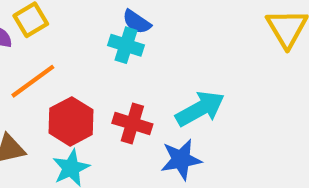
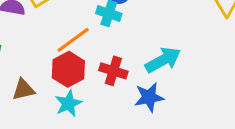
orange line: (33, 81) -> (73, 40), moved

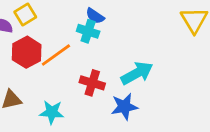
red hexagon: (68, 69) -> (27, 52), moved
cyan star: (68, 103) -> (52, 112), turned 30

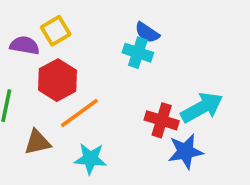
orange line: (56, 55) -> (79, 113), moved
red cross: (92, 83) -> (162, 120), moved

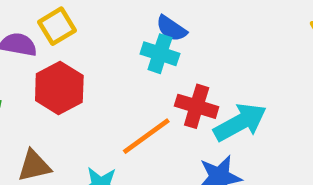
orange line: (79, 113) -> (146, 136), moved
red cross: (162, 120) -> (197, 106), moved

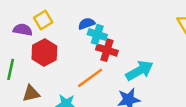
blue semicircle: (171, 29) -> (86, 24), moved, turned 126
red cross: (197, 106) -> (107, 50), moved

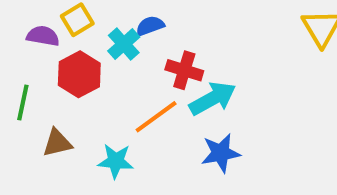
cyan cross: (97, 34) -> (124, 44), moved, turned 30
cyan arrow: (139, 71) -> (213, 99), moved

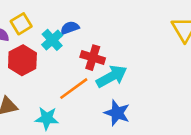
blue star: (221, 153) -> (117, 113), turned 30

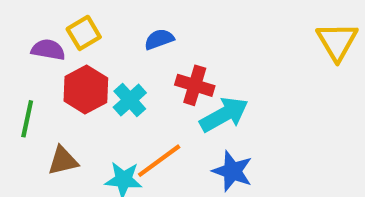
cyan cross: (52, 40) -> (130, 100), moved
orange line: (74, 89) -> (159, 161), moved

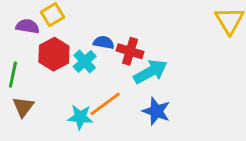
blue semicircle: (159, 39) -> (104, 42), moved, turned 30
brown triangle: (63, 161) -> (23, 107), moved, turned -40

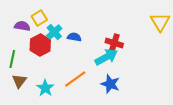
red cross: (130, 51) -> (114, 43), moved
cyan cross: (85, 61) -> (54, 32), moved
cyan star: (80, 117) -> (45, 88), moved, turned 30

